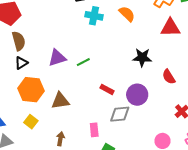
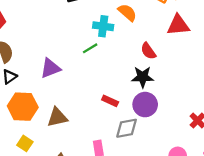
cyan cross: (94, 16) -> (103, 26), moved
black star: (142, 57) -> (143, 77), moved
green line: (83, 62) -> (90, 48), moved
red semicircle: (169, 77) -> (148, 51), moved

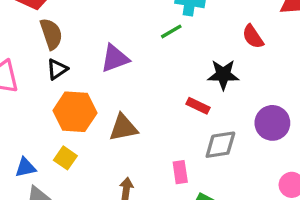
black star: (143, 77) -> (223, 75), moved
purple circle: (145, 105) -> (272, 123), moved
yellow square: (25, 143) -> (65, 158), moved

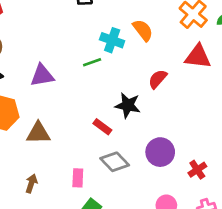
red semicircle: (253, 37) -> (158, 79), turned 65
gray diamond: (220, 145) -> (115, 162), turned 44

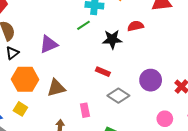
red semicircle: (158, 79) -> (135, 26), turned 49
black star: (128, 105) -> (112, 39), moved
pink rectangle: (78, 178) -> (85, 110), moved

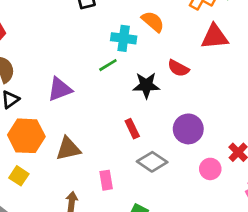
red semicircle: (135, 26) -> (178, 68), turned -140
red rectangle: (103, 72) -> (132, 129), turned 40
purple circle: (151, 80) -> (188, 129), moved
pink circle: (165, 119) -> (210, 169), moved

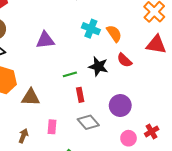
orange semicircle: (153, 22) -> (114, 33), moved
green line: (108, 65) -> (70, 74), moved
purple triangle: (60, 89) -> (45, 40), moved

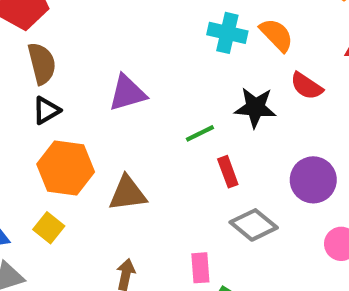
purple triangle: (45, 40) -> (127, 93), moved
pink rectangle: (52, 127) -> (200, 268), moved

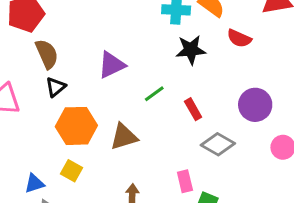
black star: (255, 108) -> (191, 50), moved
green line: (200, 133) -> (154, 94), moved

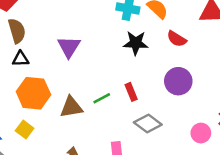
purple triangle: (112, 65) -> (69, 47), turned -40
black triangle: (56, 87) -> (21, 59), turned 30
green line: (154, 94) -> (102, 98), moved
purple circle: (255, 105) -> (178, 81), moved

